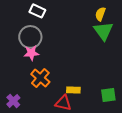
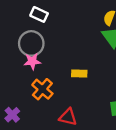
yellow rectangle: (73, 90) -> (79, 74), moved

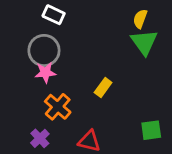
yellow rectangle: (79, 74) -> (103, 88), turned -56
purple cross: (12, 115) -> (40, 138), moved

